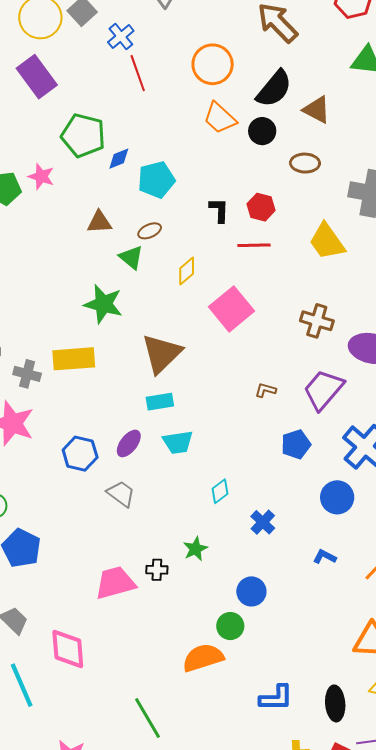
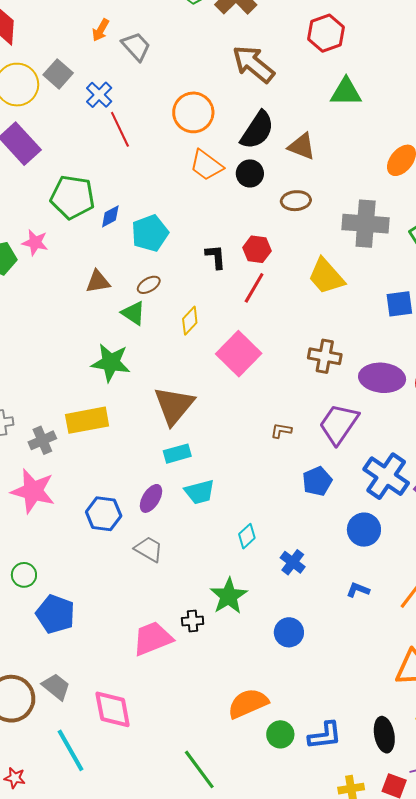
red line: (254, 245) -> (254, 288), turned -52
gray cross: (27, 374) -> (42, 440), turned -32
green star: (195, 549) -> (229, 596), size x1.5
green circle: (230, 626) -> (280, 734), moved

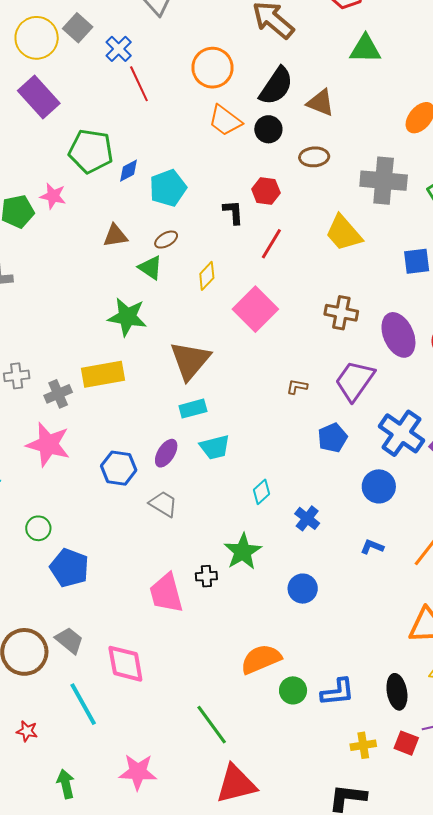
red hexagon: (257, 249) -> (266, 191), moved
purple ellipse: (382, 378) -> (398, 335), turned 60
pink trapezoid: (153, 638) -> (166, 593), turned -84

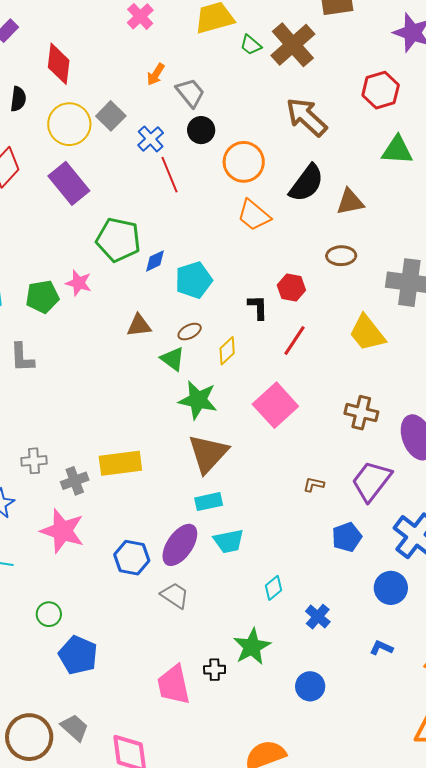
brown triangle: (321, 103) -> (350, 202), turned -36
black circle: (268, 129) -> (201, 130), moved
yellow diamond: (207, 276) -> (227, 351), moved
green star: (127, 317) -> (198, 400), moved
purple ellipse: (166, 453) -> (180, 545), size x1.5

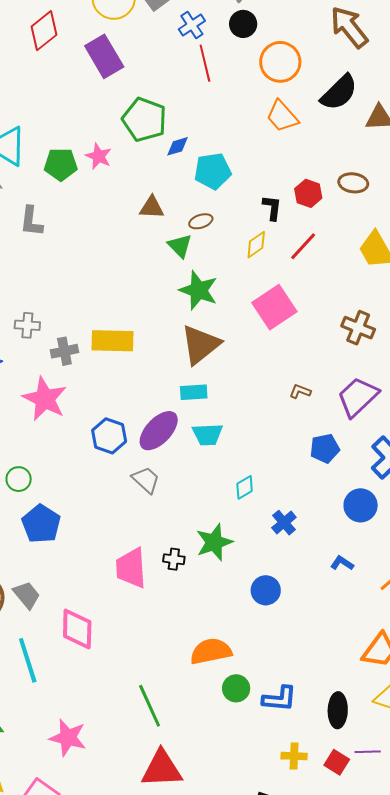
brown ellipse: (341, 256) -> (353, 183), moved
yellow diamond: (227, 351) -> (256, 245), moved

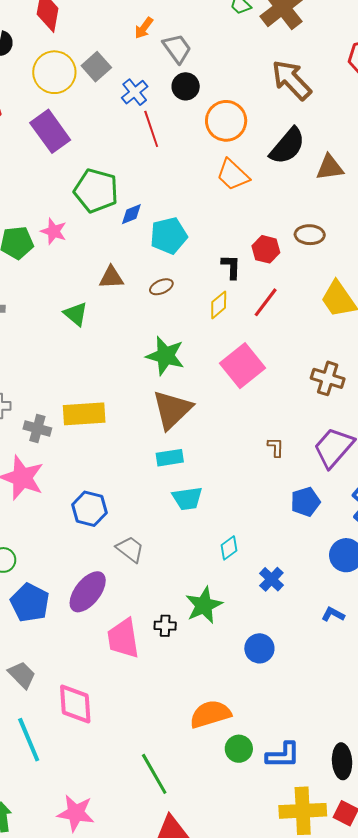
green triangle: (180, 246) -> (76, 314), moved
gray cross: (64, 351) -> (37, 428), turned 32
brown L-shape: (300, 391) -> (276, 447), turned 75
purple ellipse: (159, 431) -> (88, 592), moved
yellow cross: (294, 756) -> (303, 811), size x1.8

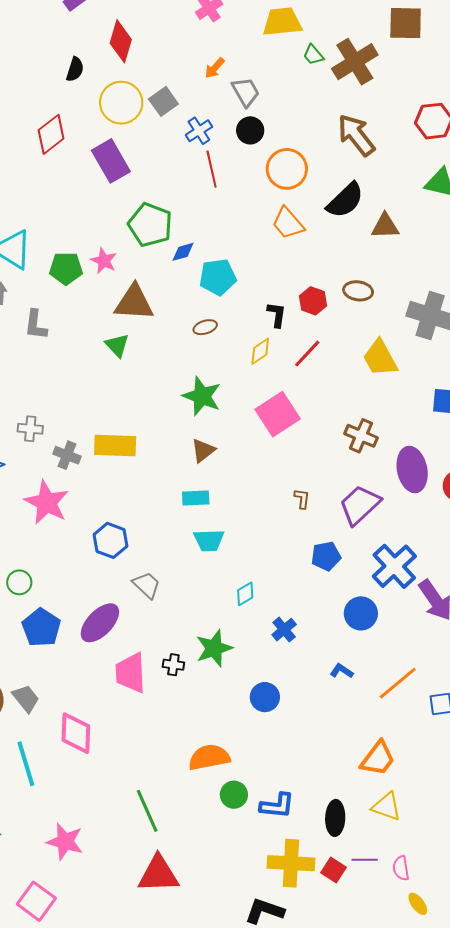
brown triangle: (111, 277) -> (134, 303), moved, size x1.6
brown triangle: (172, 410) -> (203, 450), size x0.6

